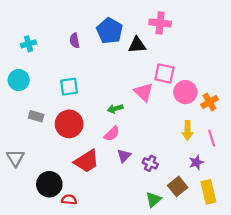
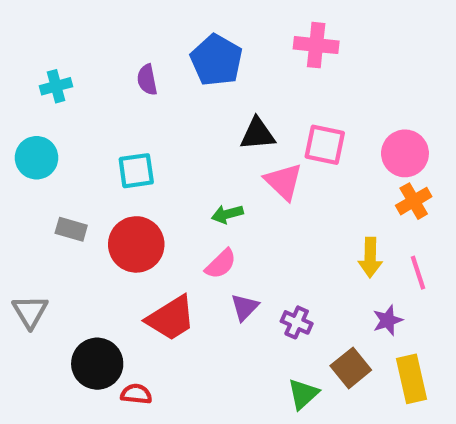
black triangle: (137, 45) -> (258, 134), moved
pink circle: (185, 92) -> (405, 153), moved

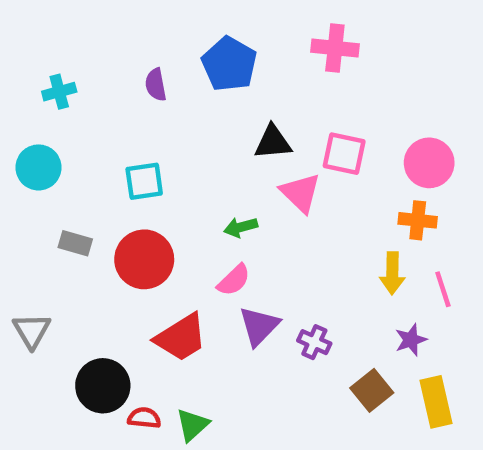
orange cross: (414, 201) -> (418, 220), moved, turned 36
purple triangle: (245, 307) -> (259, 326), size x1.4
green triangle: (303, 394) -> (192, 425), moved

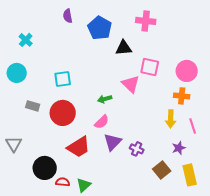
purple semicircle: (156, 85) -> (68, 16), moved
cyan cross: (59, 92) -> (26, 40), turned -32
black triangle: (273, 142) -> (124, 48), moved

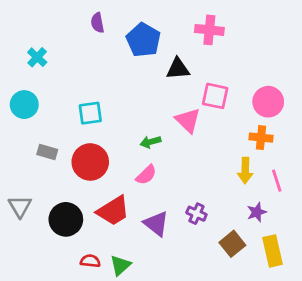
purple triangle: (113, 142) -> (156, 224), moved, turned -36
black circle: (45, 168) -> (66, 219), moved

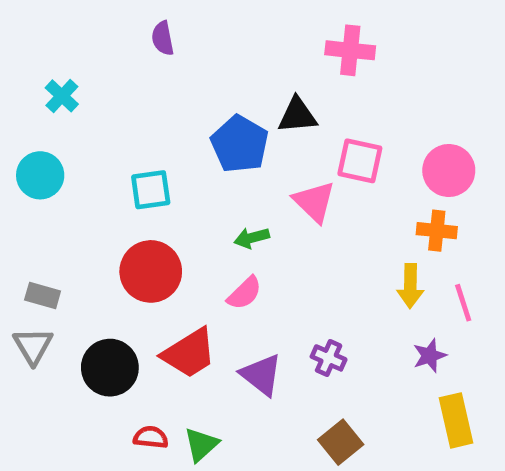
blue pentagon: (143, 40) -> (240, 144), moved
gray rectangle: (47, 152) -> (43, 295), moved
brown square: (232, 244) -> (341, 442), moved

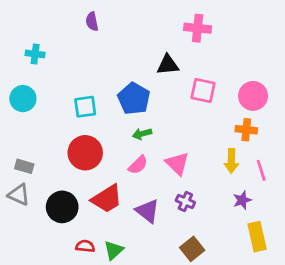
cyan cross: (62, 96) -> (35, 54), turned -36
blue pentagon: (240, 144) -> (134, 99), moved
pink triangle: (314, 202) -> (177, 164), moved
gray triangle: (33, 346) -> (19, 195), turned -35

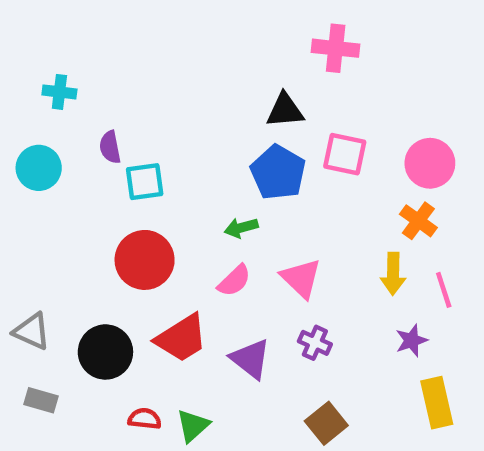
purple semicircle: (92, 21) -> (110, 147), moved
blue pentagon: (134, 99) -> (278, 172), moved
orange cross: (246, 130) -> (418, 221), turned 30
gray rectangle: (24, 166) -> (41, 400), moved

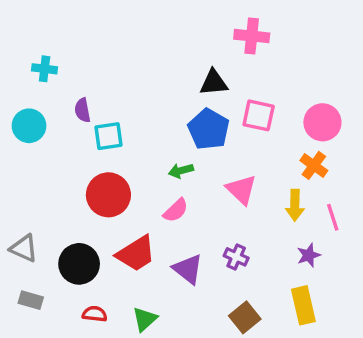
pink triangle: (301, 278) -> (241, 190), moved
yellow rectangle: (437, 403) -> (303, 305), moved
red semicircle: (145, 419) -> (95, 314), moved

